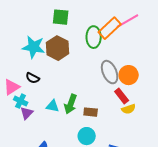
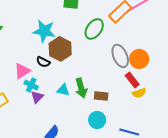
green ellipse: (94, 37) -> (94, 29), moved, turned 35
brown hexagon: (58, 48) -> (60, 49), moved
green arrow: (71, 104) -> (81, 88), turned -36

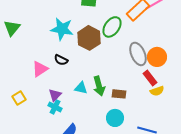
brown hexagon: (60, 49) -> (89, 38), moved
cyan cross: (31, 85) -> (55, 107), moved

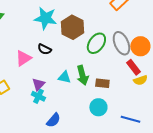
green ellipse: (112, 27) -> (96, 43), moved

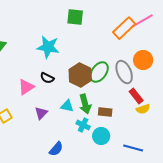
brown hexagon: (72, 27) -> (80, 75), moved
orange circle: (140, 46) -> (143, 60), moved
cyan cross: (38, 96) -> (83, 125), moved

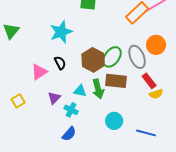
cyan star: (48, 47) -> (61, 32), turned -30
black semicircle: (47, 78) -> (60, 63), turned -144
brown rectangle: (105, 112) -> (116, 81), moved, size x1.5
cyan cross: (83, 125) -> (71, 110), moved

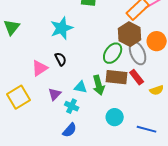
brown hexagon: (93, 60) -> (130, 34), moved
red rectangle: (149, 81) -> (137, 77), moved
yellow square: (18, 101) -> (19, 97), size x1.6

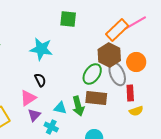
cyan star: (62, 28) -> (41, 49), turned 30
pink triangle: (40, 68) -> (28, 98), moved
red rectangle: (137, 77) -> (130, 93), moved, turned 35

